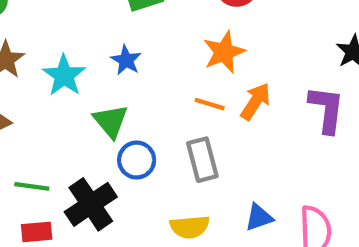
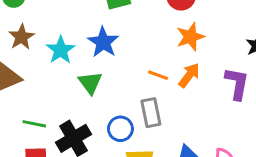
orange star: (224, 52) -> (190, 37), moved
blue star: (126, 60) -> (103, 42), size x1.5
blue circle: (137, 160) -> (120, 129), moved

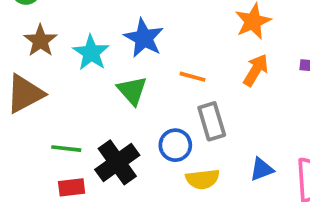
orange line: (158, 75) -> (192, 77), moved

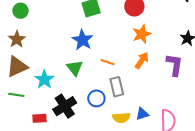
brown star: (40, 41) -> (17, 39), moved
cyan star: (91, 53) -> (44, 79), moved
green line: (66, 149) -> (16, 95), moved
yellow semicircle: (203, 179) -> (121, 118), moved

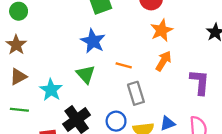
purple L-shape: (175, 65) -> (200, 82), moved
brown triangle: (17, 67) -> (18, 77), size x0.7
blue circle: (96, 98) -> (116, 121), moved

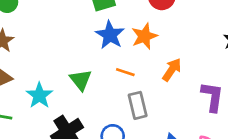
orange star: (162, 30) -> (144, 36), moved
blue star: (93, 41) -> (110, 35), moved

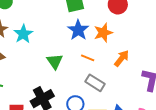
cyan star: (39, 95) -> (23, 34), moved
gray rectangle: (138, 105) -> (95, 83), turned -48

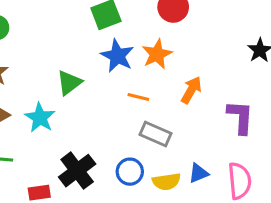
cyan star: (23, 34) -> (40, 118), moved
green triangle: (55, 61) -> (69, 83), moved, turned 36

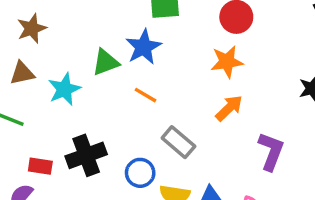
orange star: (157, 54) -> (227, 62), moved
blue star: (117, 56) -> (143, 47), moved
orange line: (138, 97) -> (146, 95), moved

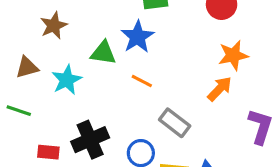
brown star: (32, 28) -> (54, 26), moved
green triangle: (106, 62) -> (103, 53), turned 32
orange star: (227, 62) -> (233, 55), moved

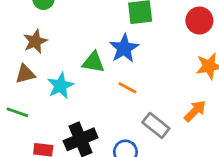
brown star: (54, 26) -> (35, 41), moved
orange arrow: (220, 89) -> (195, 111), moved

